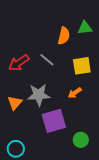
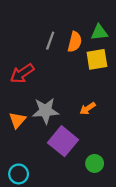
gray line: (47, 60) -> (50, 41), moved, turned 70
yellow square: (82, 66) -> (97, 59), moved
purple square: (54, 121) -> (63, 141), turned -35

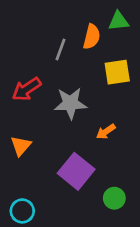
green triangle: (99, 32) -> (119, 21), moved
orange semicircle: (75, 42) -> (92, 37), moved
gray star: (45, 111) -> (70, 103), moved

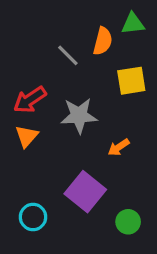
gray line: (60, 49) -> (68, 55), turned -65
orange triangle: (21, 146) -> (27, 136), moved
cyan circle: (22, 211) -> (33, 217), moved

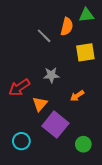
red arrow: (30, 100) -> (19, 87), moved
gray star: (79, 116) -> (51, 75), size x0.7
orange triangle: (27, 136) -> (40, 104), moved

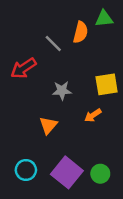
yellow square: (85, 52) -> (107, 84), moved
red arrow: (19, 87) -> (23, 68), moved
purple square: (55, 125) -> (67, 172), moved

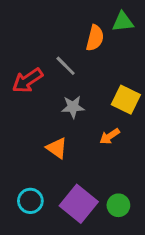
gray line: (53, 43) -> (66, 66), moved
yellow square: (107, 84) -> (126, 100), turned 35
orange triangle: (48, 125) -> (57, 148), turned -36

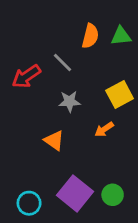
green triangle: (123, 22) -> (121, 36), moved
yellow square: (126, 100) -> (120, 95), turned 36
cyan circle: (30, 201) -> (29, 203), moved

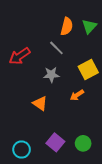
green triangle: (121, 36) -> (89, 26), turned -42
gray line: (62, 62) -> (56, 48), moved
purple square: (75, 193) -> (55, 142), size x0.7

